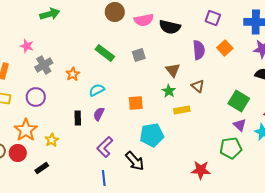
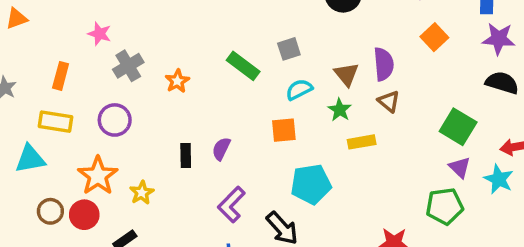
purple semicircle: (199, 50) -> (384, 64), moved
green rectangle: (105, 53) -> (243, 66), moved
cyan semicircle: (97, 90) -> (299, 90), moved

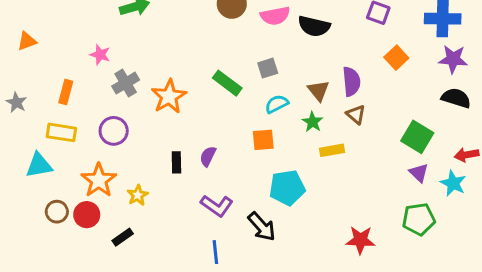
orange star: (177, 81) -> (169, 96), size x1.6
purple L-shape: (231, 205) -> (217, 206), turned -100
green pentagon: (445, 206) -> (419, 219), moved

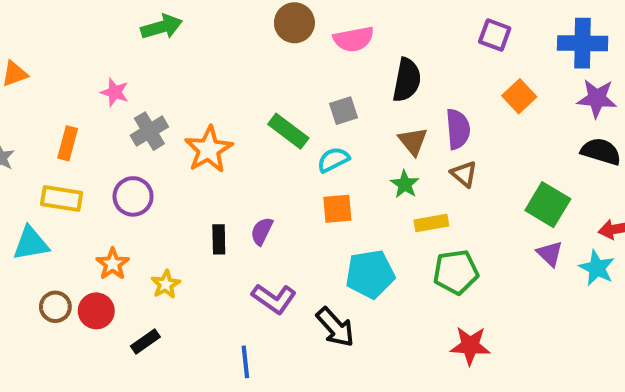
black semicircle: (314, 26) -> (407, 80), moved, turned -92
cyan semicircle: (277, 104) -> (333, 160), moved
orange star: (99, 180) -> (113, 264), size x0.7
green pentagon: (419, 219) -> (456, 272), moved
blue line: (215, 252) -> (245, 362), moved

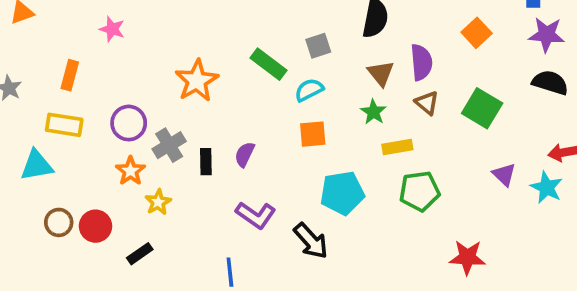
gray cross: (149, 131) -> (169, 145), moved
green square: (548, 205) -> (482, 108), moved
orange star: (113, 264) -> (130, 171), moved
red star: (470, 346) -> (467, 257), moved

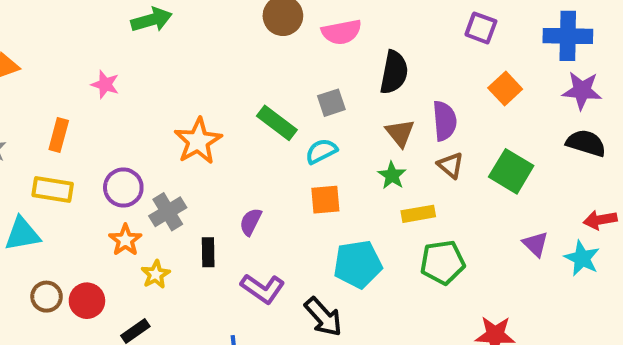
black rectangle: (206, 162) -> (208, 252), moved

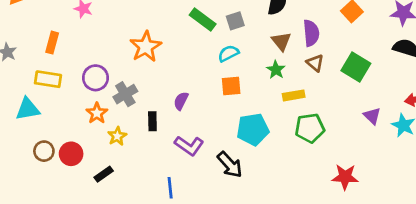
green rectangle: (277, 123) -> (203, 20), moved

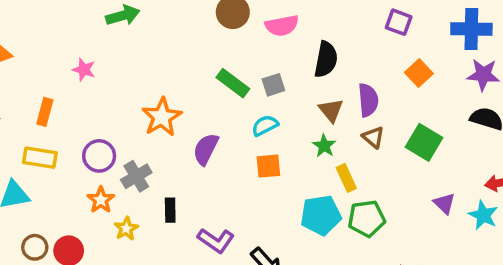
yellow rectangle: (294, 95) -> (346, 178), turned 75
purple semicircle: (181, 101) -> (206, 149), moved, size x1.4
cyan pentagon: (253, 129) -> (321, 215), moved

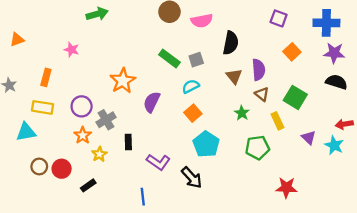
green star: (324, 146) -> (242, 113), moved
orange square: (268, 166) -> (193, 113), turned -36
yellow rectangle: (346, 178) -> (277, 121), moved
cyan pentagon: (321, 215) -> (206, 144), moved, turned -30

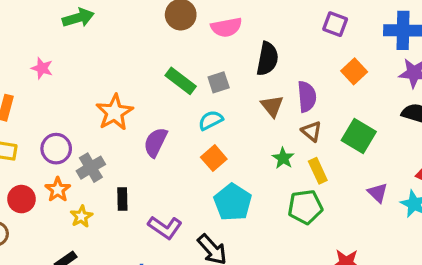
yellow rectangle: (277, 121) -> (318, 171), moved
red circle: (62, 169) -> (21, 199), moved

